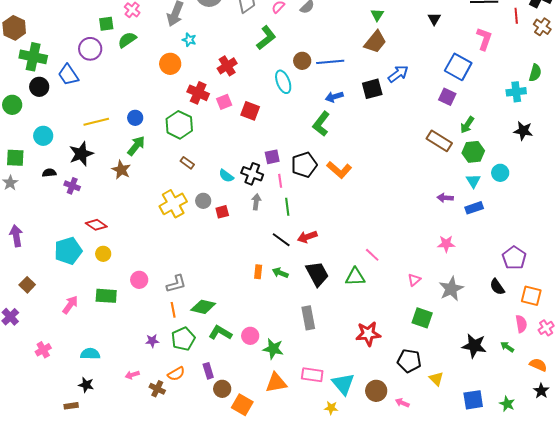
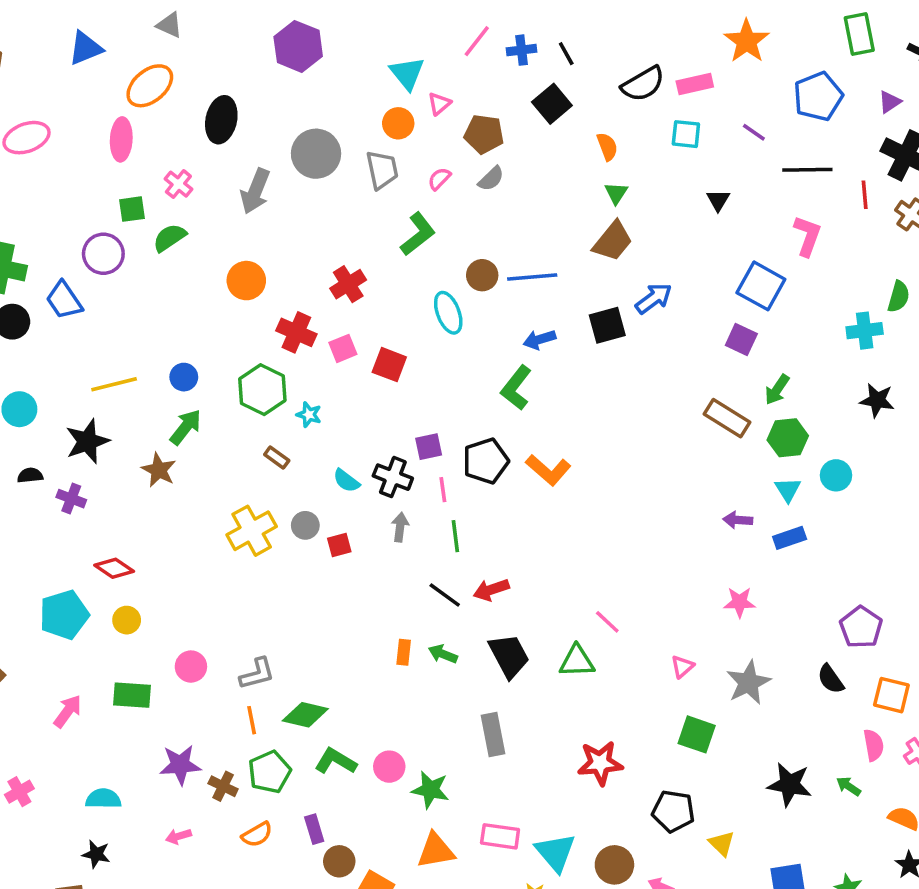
cyan star: (189, 40) -> (309, 415), moved
purple star: (152, 341) -> (180, 765), moved, size x1.6
brown cross: (157, 389) -> (223, 786), moved

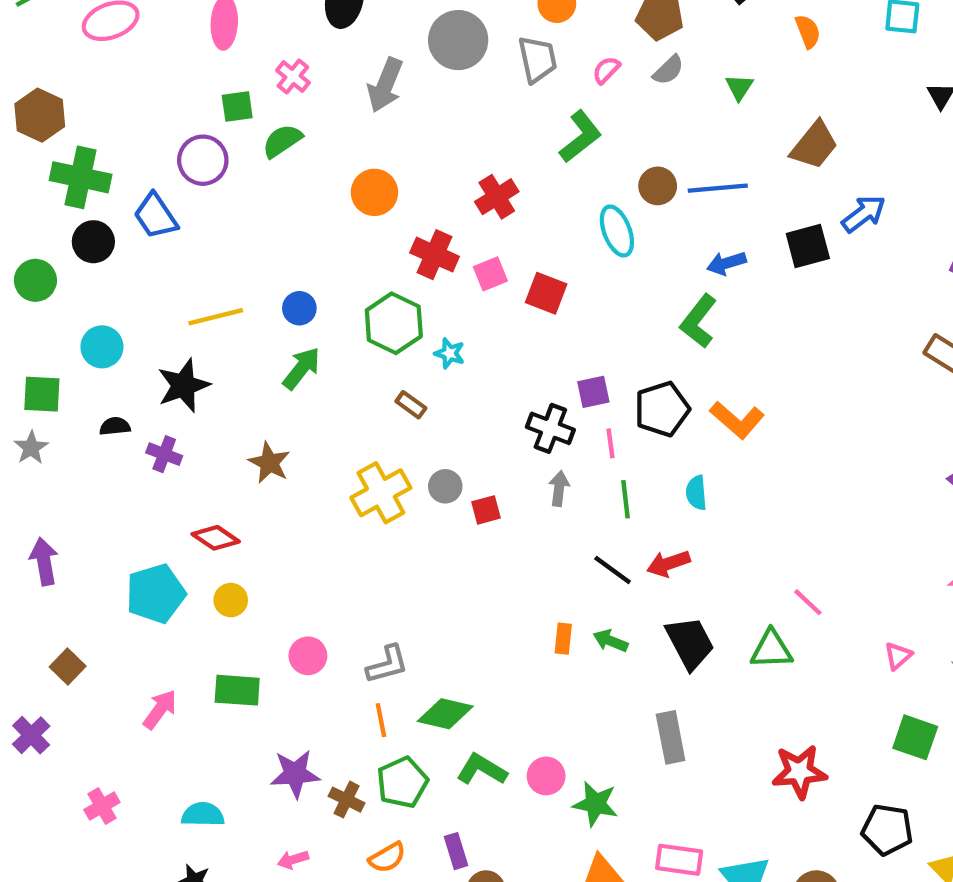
green triangle: (616, 193) -> (739, 87), moved
brown star: (159, 470) -> (269, 463), moved
cyan semicircle: (346, 481) -> (696, 493), moved, turned 48

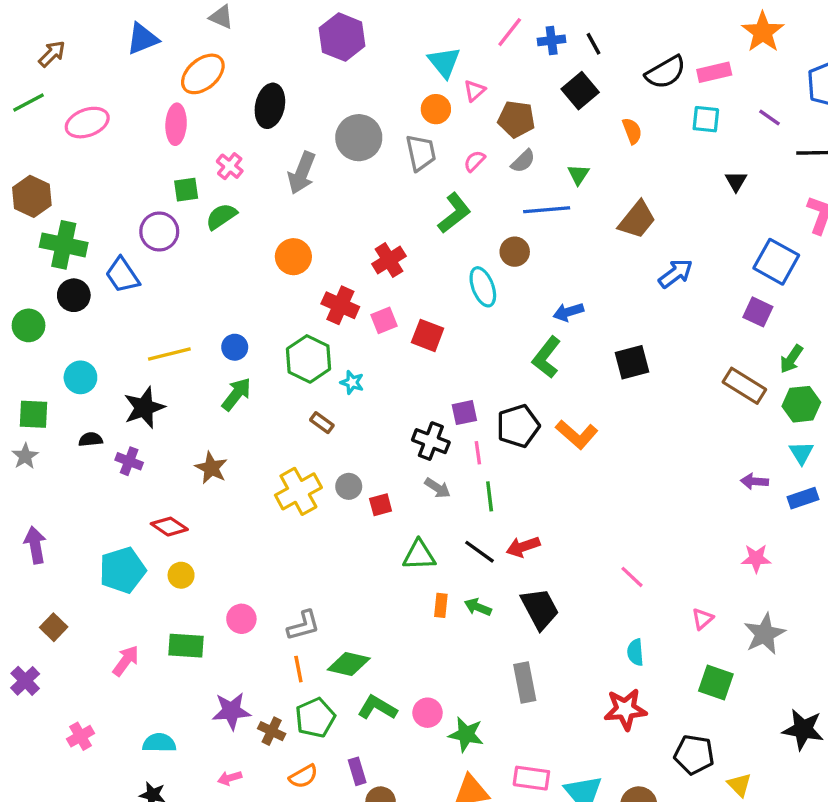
blue line: (718, 188) -> (547, 210), moved
black square: (808, 246) -> (632, 362), moved
gray arrow: (559, 488) -> (438, 488), turned 116
cyan semicircle: (696, 493) -> (635, 652), moved
green triangle: (771, 649) -> (419, 555), moved

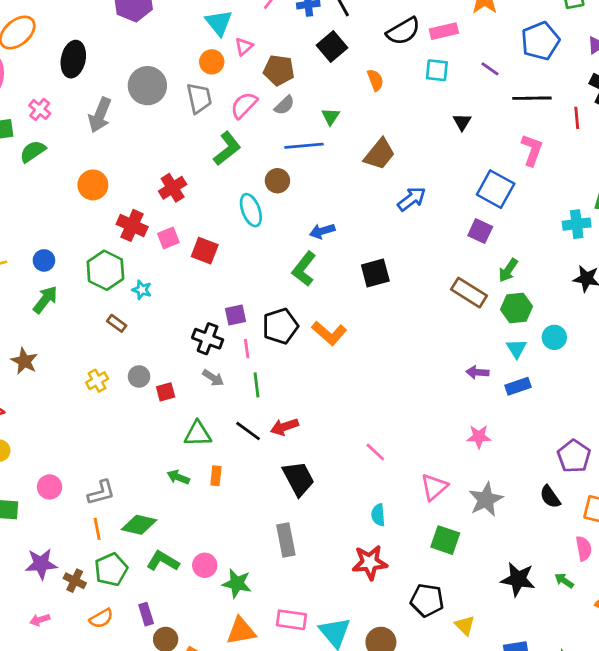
pink semicircle: (474, 161) -> (244, 105), size x1.5
yellow cross: (298, 491) -> (97, 381), size x0.6
green arrow: (478, 607) -> (178, 477), moved
pink triangle: (702, 619) -> (434, 487), size x1.5

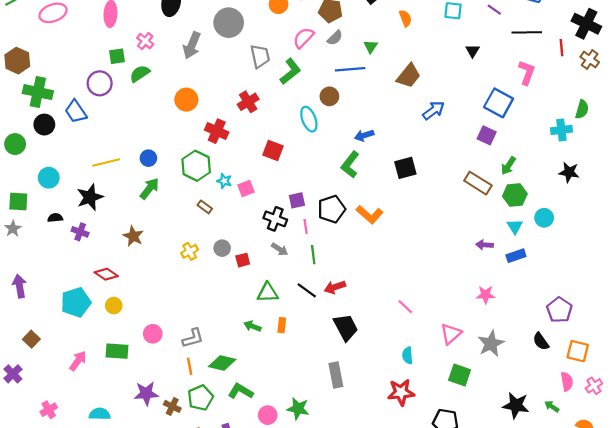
gray trapezoid: (199, 98) -> (260, 56), moved
pink square: (168, 238) -> (246, 189), moved
pink circle: (205, 565) -> (268, 415), moved

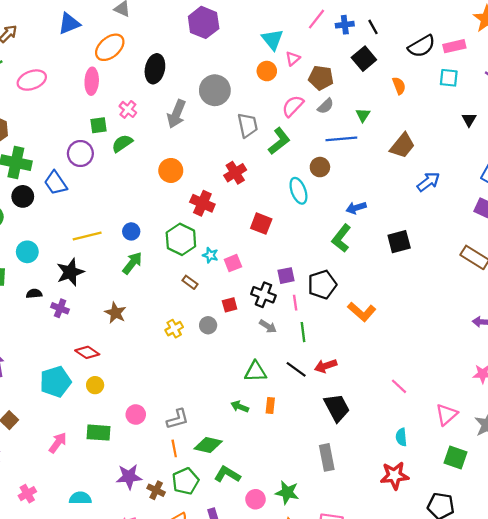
orange L-shape: (370, 215) -> (362, 312), moved
red square: (243, 260) -> (230, 305), moved

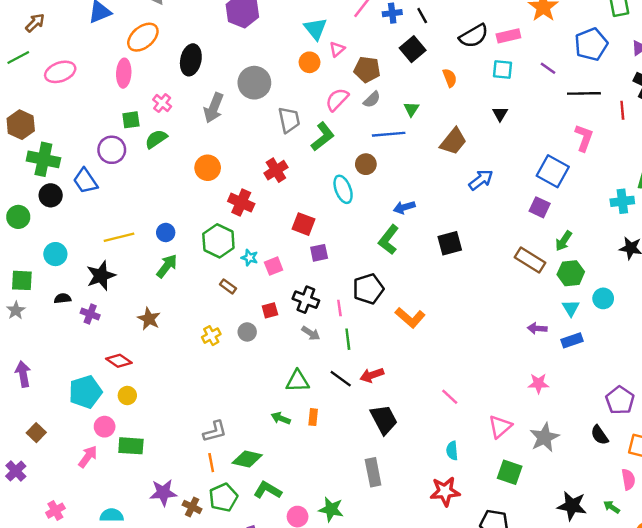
black triangle: (469, 120) -> (500, 114), moved
purple square: (286, 276) -> (319, 253), moved
pink circle: (136, 415) -> (105, 427), moved

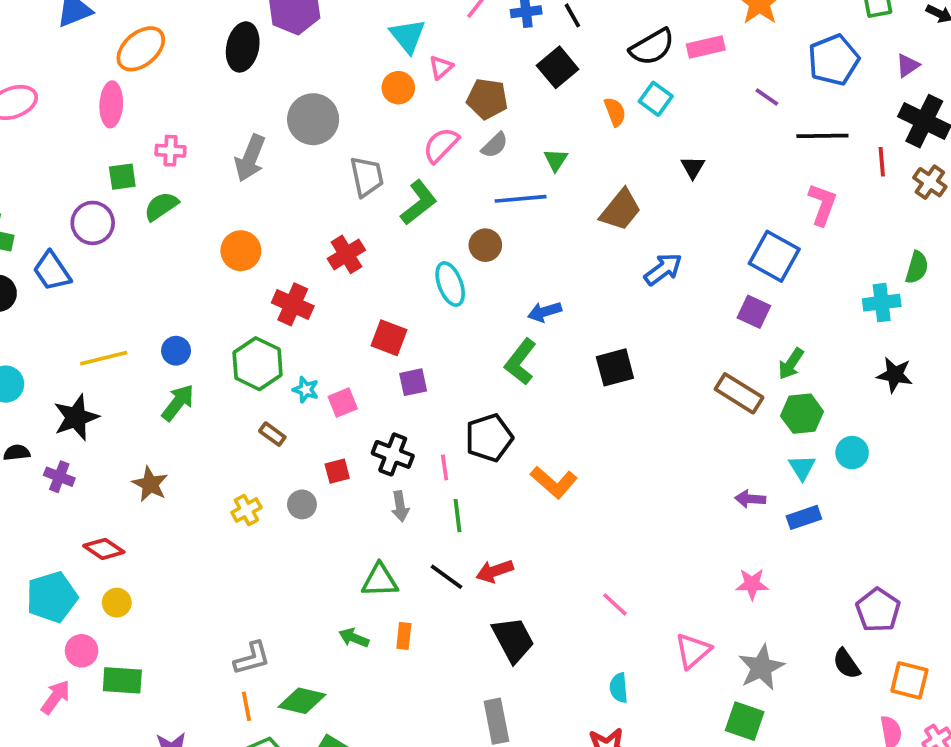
black ellipse: (191, 60) -> (243, 47), moved
cyan square: (502, 69) -> (656, 99), moved, turned 30
pink cross: (162, 103) -> (170, 151), turned -36
gray arrow: (311, 333) -> (400, 506), turned 48
green square: (510, 472) -> (745, 721), moved

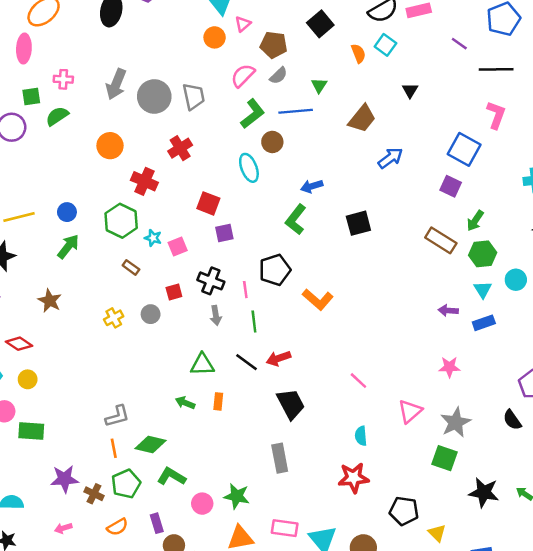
gray circle: (313, 119) -> (154, 96), moved
green L-shape: (419, 203) -> (253, 114), moved

